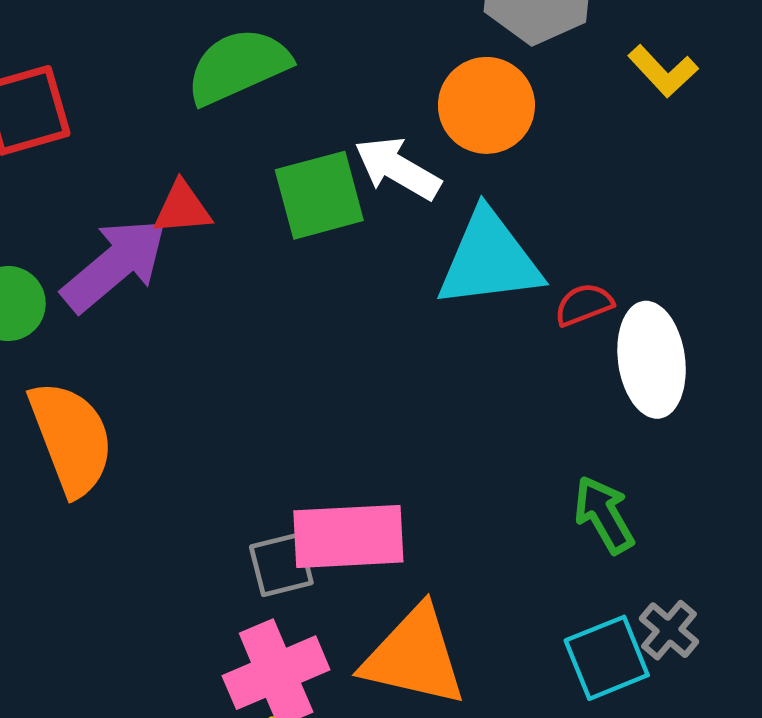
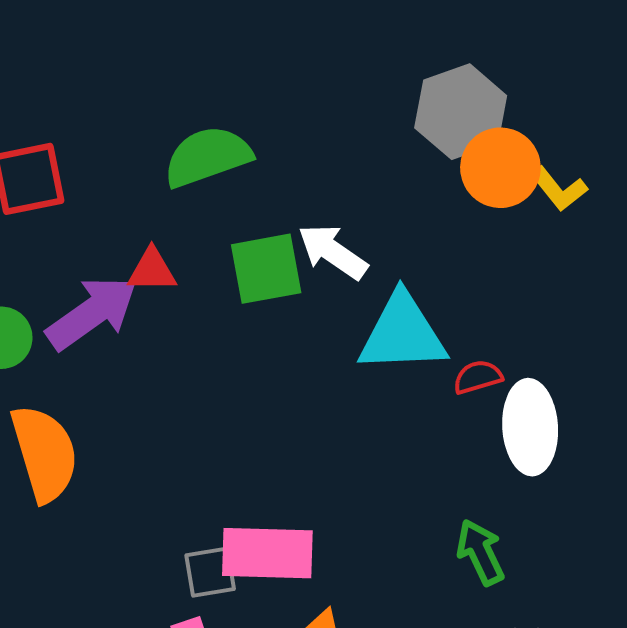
orange circle: (486, 105) -> (500, 168), moved

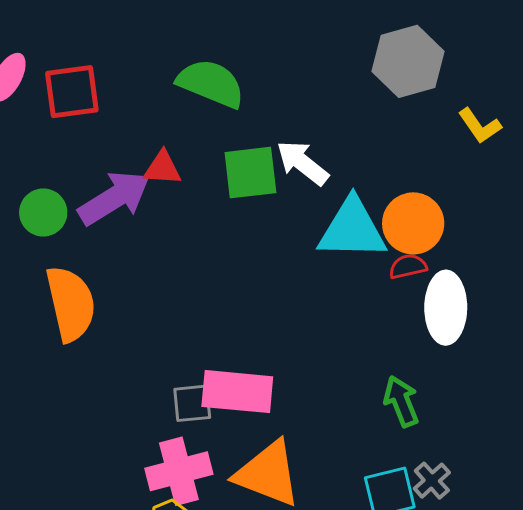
green semicircle: (207, 157) -> (211, 83), turned 38
orange circle: (500, 168) -> (413, 223), moved

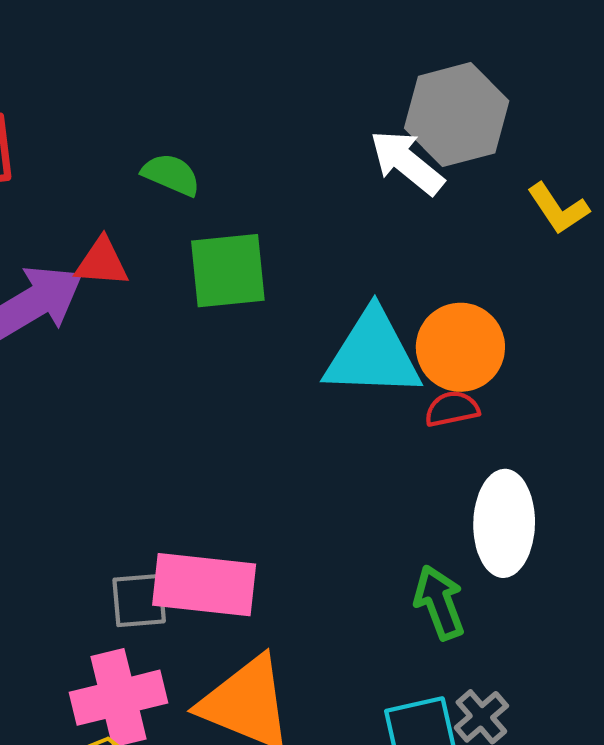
green semicircle: (211, 83) -> (171, 175), moved, size x0.6
white arrow: (302, 163) -> (407, 162), moved
white ellipse: (446, 308) -> (504, 523), moved

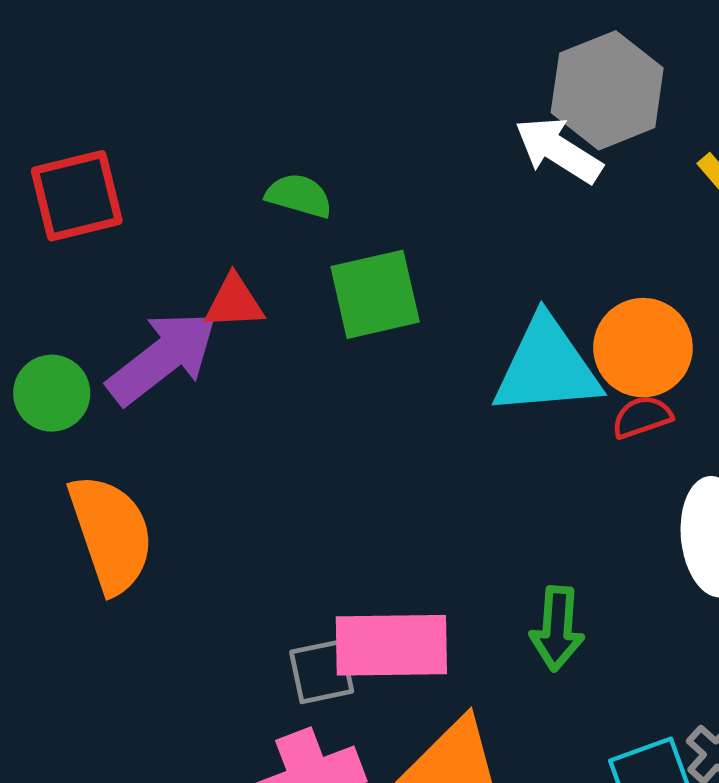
green arrow: (439, 602) -> (557, 628), moved, turned -148

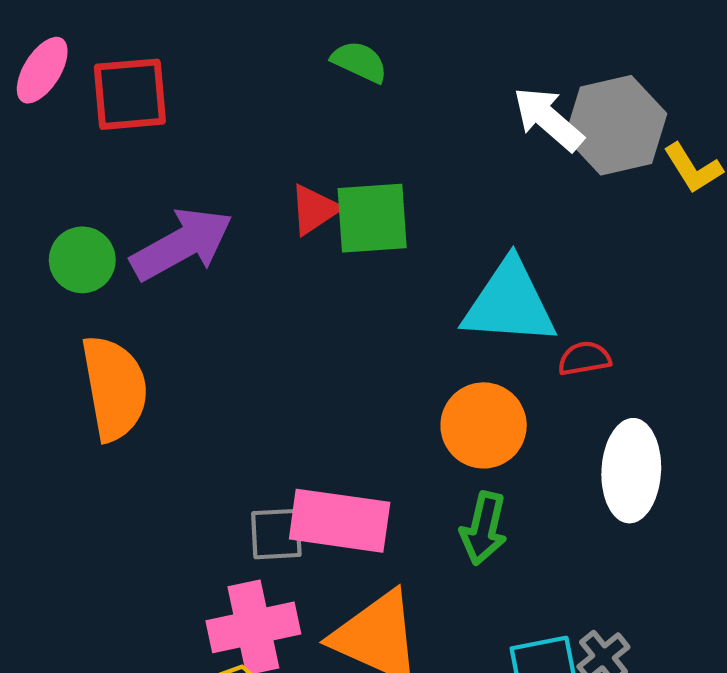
gray hexagon: (607, 90) -> (616, 125), moved
green semicircle: (299, 196) -> (359, 62), moved
red triangle: (234, 302) -> (314, 209), moved, turned -40
orange circle: (643, 348) -> (484, 425), moved

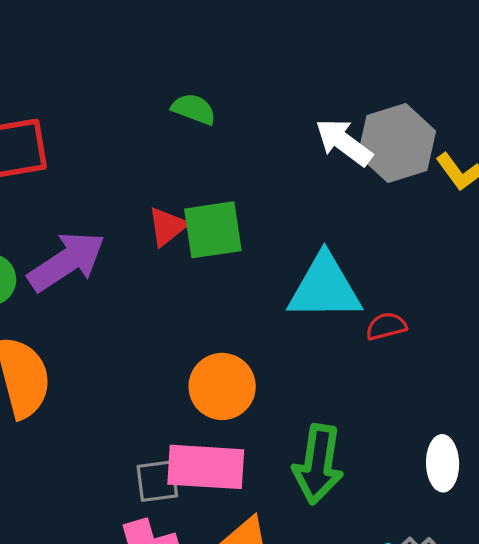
orange circle: (484, 425) -> (222, 386), moved
white ellipse: (631, 471) -> (443, 463), moved, size x0.7
green arrow: (484, 528) -> (318, 464), size x1.4

